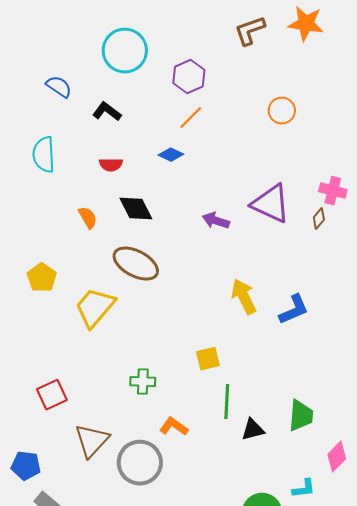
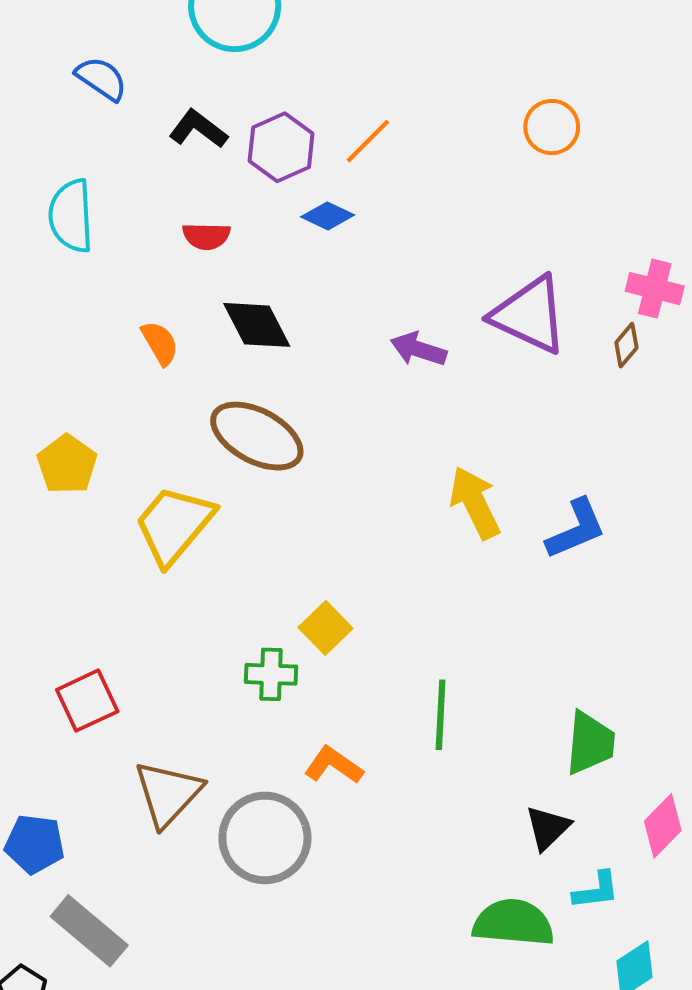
purple hexagon: (189, 77) -> (281, 147), moved
yellow square: (208, 359) -> (326, 628), moved, turned -30
black triangle: (253, 430) -> (548, 828), moved, turned -30

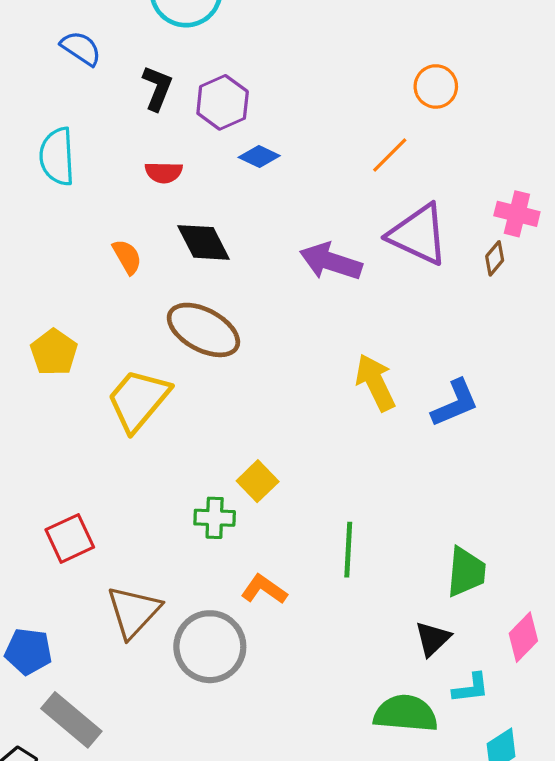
black L-shape: (198, 129) -> (157, 88), turned 75
orange line: (368, 141) -> (390, 155), moved
purple arrow: (418, 349) -> (331, 262), size x1.4

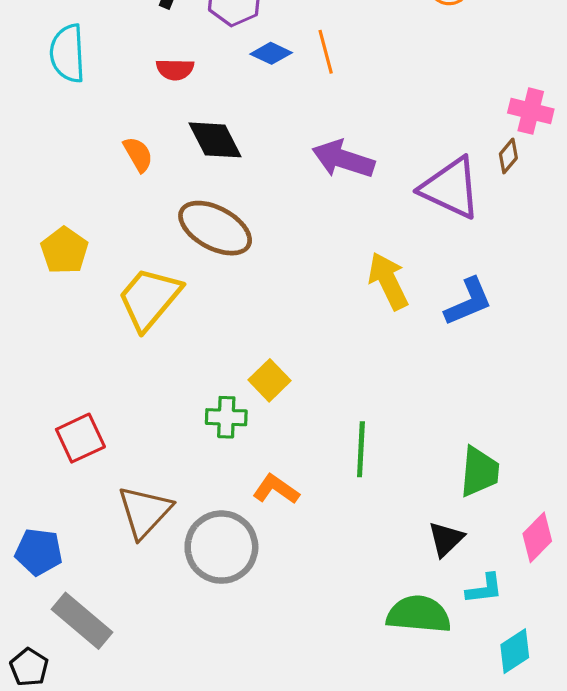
orange line: (390, 155) -> (326, 52), moved, turned -60
purple triangle: (418, 234) -> (451, 188), moved

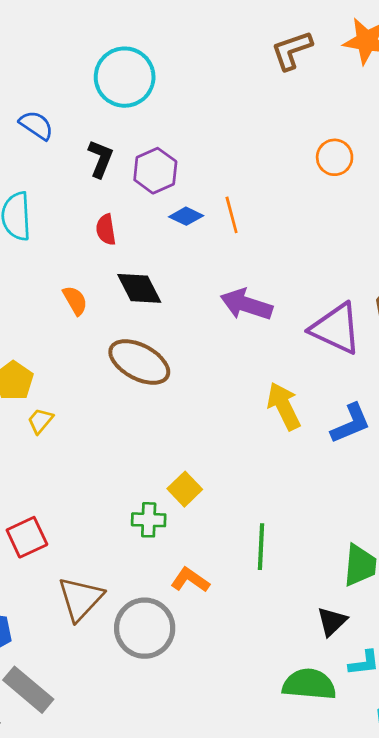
red semicircle: (175, 69) -> (106, 230), turned 80
yellow trapezoid: (149, 299) -> (40, 421), moved, size x0.5

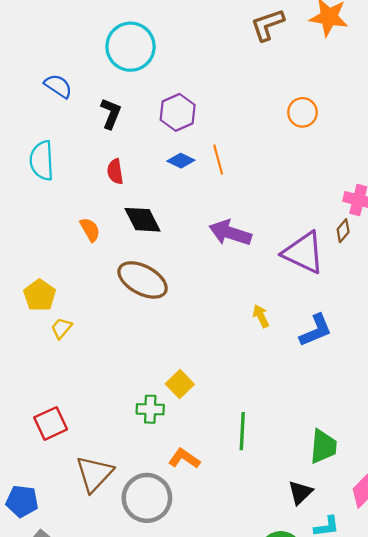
purple hexagon: (155, 171) -> (178, 112), moved
yellow arrow: (284, 406) -> (261, 316), size x0.6

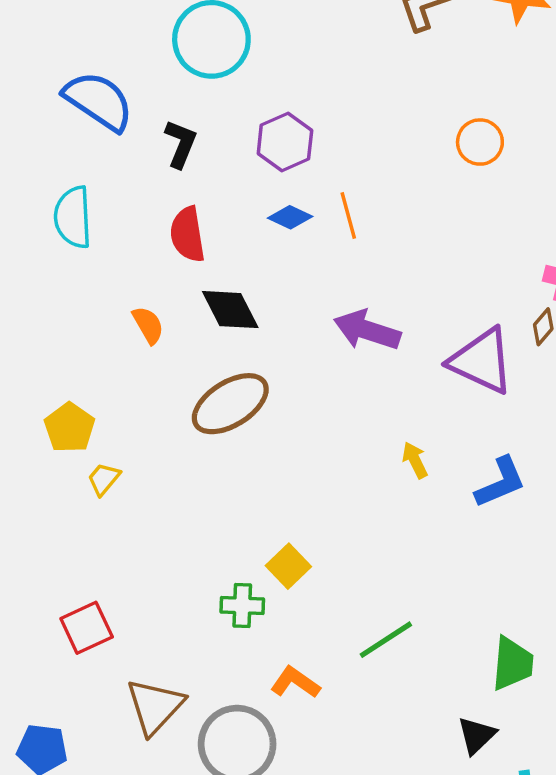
blue semicircle: (58, 86) -> (99, 101), size x1.6
red semicircle: (115, 172) -> (187, 234), size x1.4
brown ellipse: (143, 280) -> (230, 404), turned -60
green line: (242, 431) -> (386, 640), turned 54

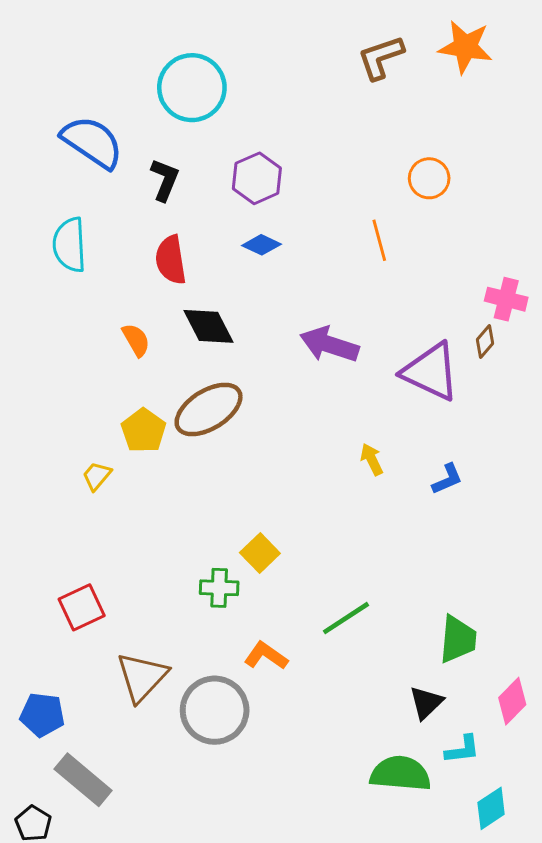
orange line: (348, 216) -> (379, 240), moved
yellow pentagon: (69, 428) -> (144, 431), moved
blue L-shape: (500, 482) -> (447, 479), size x0.7

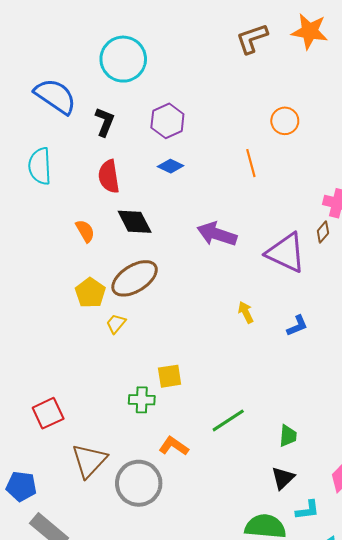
yellow trapezoid: (97, 476) -> (116, 324), moved
yellow square: (260, 553) -> (170, 376), turned 35
green trapezoid: (458, 639) -> (288, 436), moved, size x0.7

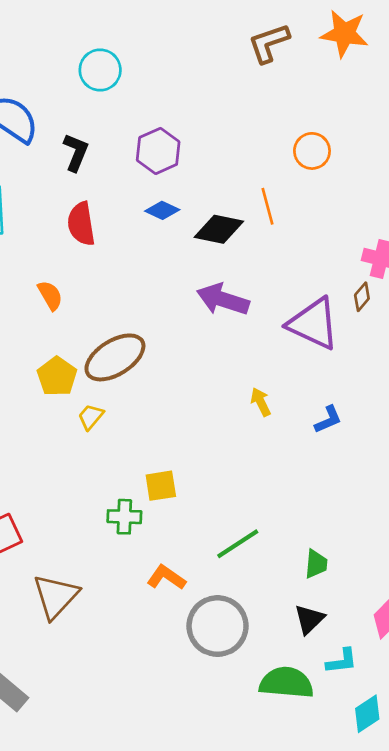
cyan circle: (123, 59) -> (100, 70), size x0.7
black diamond: (135, 222) -> (219, 229), moved, turned -51
gray circle: (139, 483) -> (218, 626), moved

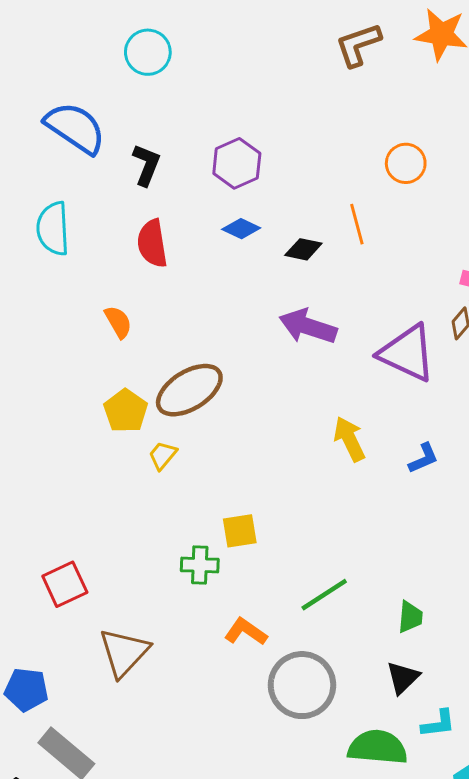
cyan circle: (100, 70) -> (148, 52), moved
black diamond: (219, 229) -> (303, 249), size x0.7
yellow arrow: (261, 402) -> (349, 439), size x1.4

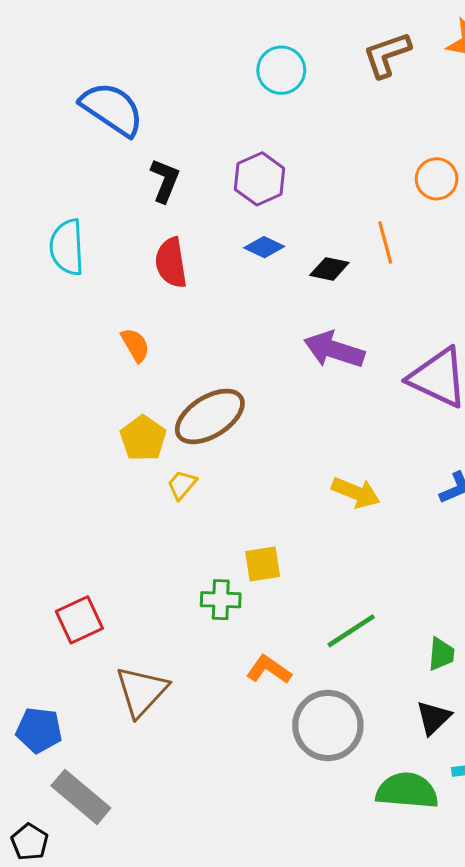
cyan circle: (148, 52) -> (281, 70), moved
blue semicircle: (75, 128) -> (112, 109), moved
yellow arrow: (349, 439) -> (356, 493), moved, turned 138

